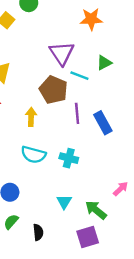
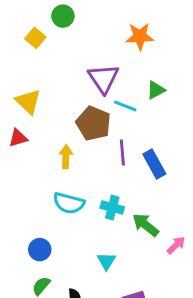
green arrow: (96, 210) -> (146, 225), moved

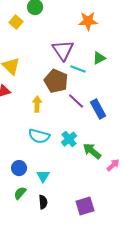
purple line: (122, 152) -> (76, 101), turned -42
cyan cross: (112, 207) -> (69, 139), turned 35
cyan triangle: (106, 261) -> (43, 176), moved

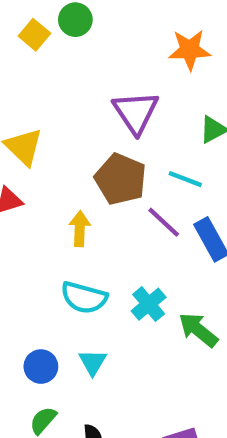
yellow square: (16, 22) -> (34, 35), moved
cyan line: (78, 69) -> (185, 179), moved
cyan triangle: (43, 176) -> (93, 362), moved

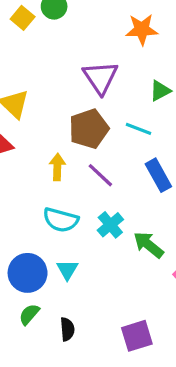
brown pentagon: (121, 179) -> (89, 129), turned 30
purple line: (164, 222) -> (100, 175), moved
blue circle: (41, 367) -> (28, 273), size x1.5

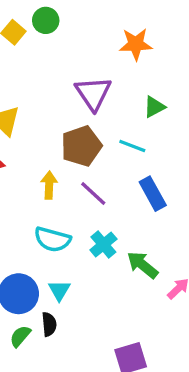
black semicircle: (67, 329) -> (49, 324), moved

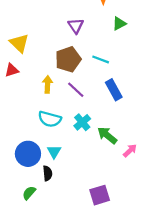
purple triangle: (93, 93) -> (76, 26), size x0.7
green triangle: (154, 107) -> (119, 24), moved
green semicircle: (20, 336) -> (29, 193), moved

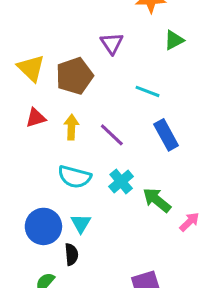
brown pentagon: (68, 59) -> (75, 76), moved
red triangle: (12, 70) -> (36, 118), moved

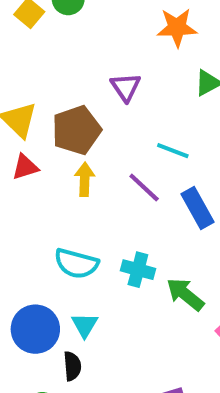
red triangle: (36, 118) -> (25, 167), moved
yellow arrow: (71, 127) -> (85, 179), moved
purple line: (112, 135) -> (144, 188), moved
cyan cross: (121, 181) -> (138, 270), turned -35

